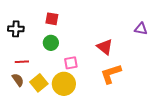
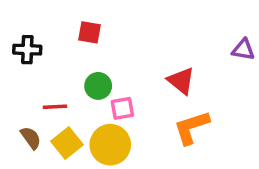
green circle: (51, 43) -> (98, 86), moved
red line: (22, 62) -> (55, 107), moved

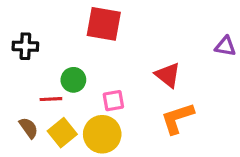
red square: (90, 32) -> (104, 24), moved, size x1.6
green circle: (98, 86) -> (73, 80), moved

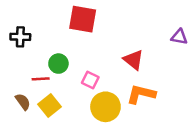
pink square: (113, 101) -> (90, 80), turned 36
orange L-shape: (177, 118) -> (141, 94), turned 32
yellow circle: (102, 134) -> (105, 107), moved

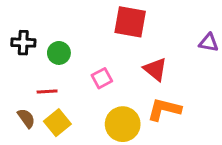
red square: (83, 19) -> (130, 22), moved
green circle: (58, 64) -> (59, 53), moved
pink square: (90, 80) -> (102, 78), moved, turned 36

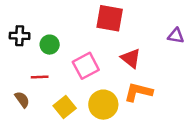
pink square: (102, 78) -> (86, 66), size x1.5
yellow square: (57, 123) -> (65, 107), moved

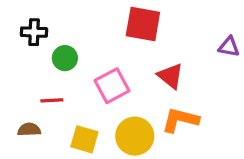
black cross: (20, 36) -> (34, 32), moved
brown semicircle: (22, 100) -> (29, 130), turned -56
yellow square: (65, 107) -> (84, 139), turned -35

